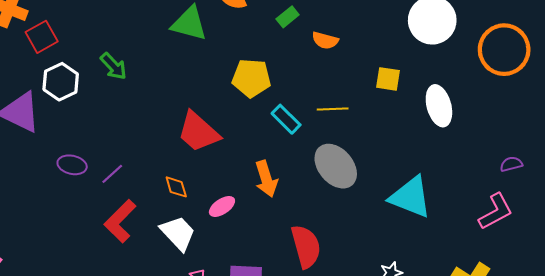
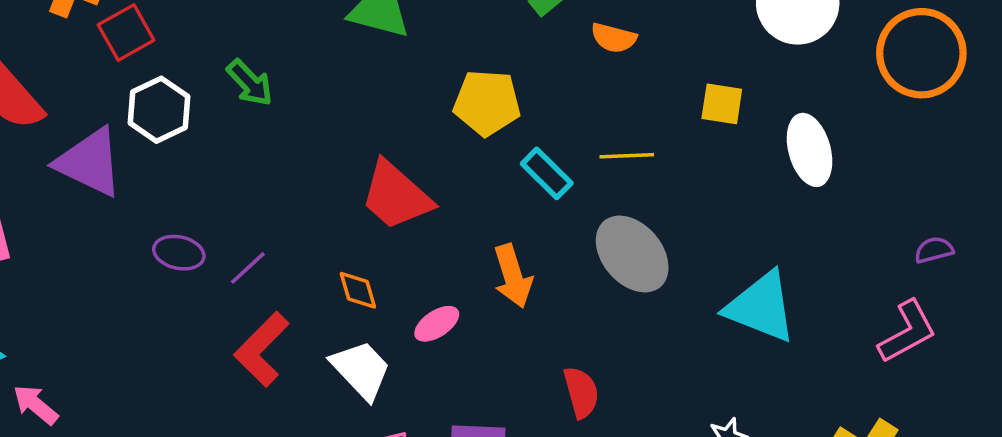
red semicircle: (306, 246) -> (581, 392), size x0.7

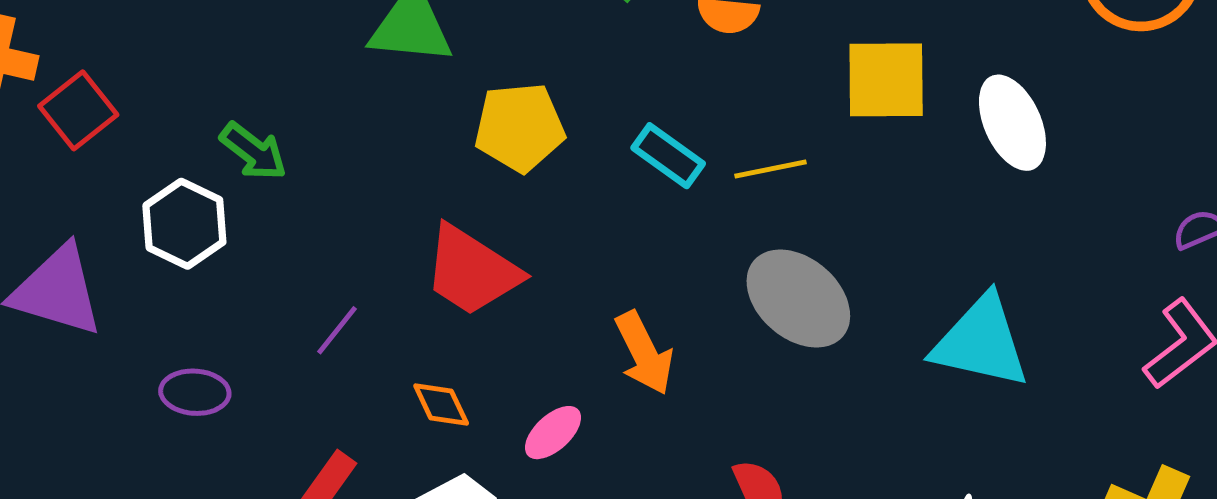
yellow pentagon: (487, 103) -> (520, 127), moved
yellow square: (722, 104) -> (886, 80), size x1.5
white hexagon: (159, 110) -> (184, 224), moved
cyan rectangle: (547, 173) -> (668, 156), moved
purple line: (248, 268) -> (337, 330), moved

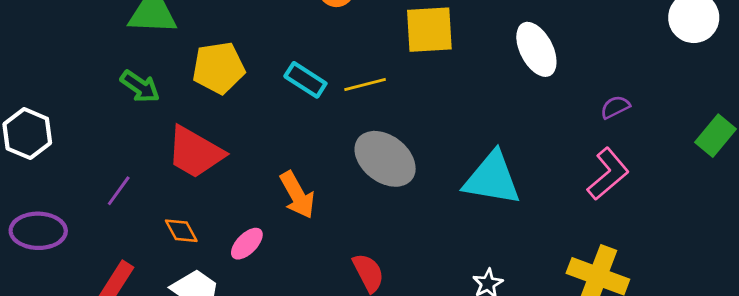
white ellipse: (1012, 123) -> (536, 49), moved
green arrow: (253, 151) -> (140, 87), moved
purple ellipse: (195, 392) -> (38, 231), size x1.4

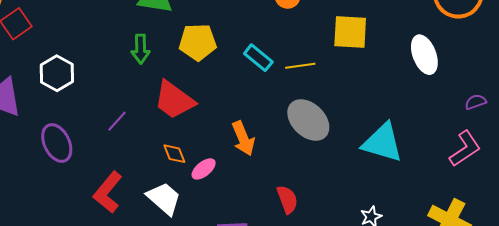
green arrow: (140, 87) -> (141, 49), turned 48
purple ellipse: (38, 231) -> (57, 143), turned 57
orange diamond: (181, 231) -> (174, 154), moved

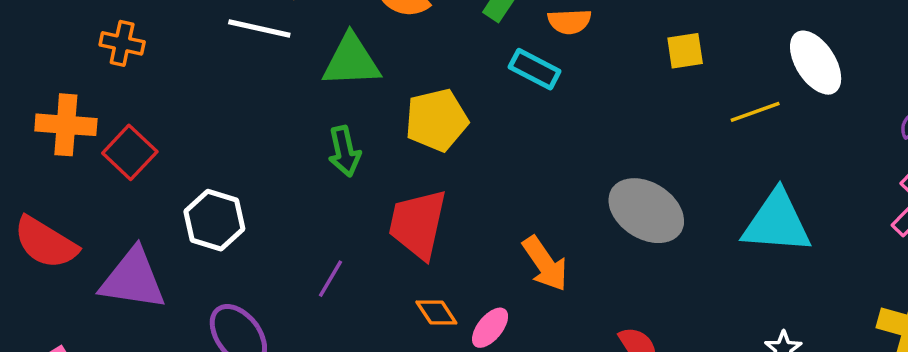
yellow square: (350, 32) -> (685, 51), size x0.6
cyan rectangle: (258, 58) -> (535, 69), moved
yellow line: (300, 66) -> (755, 112), moved
red trapezoid: (174, 100) -> (418, 224), turned 78

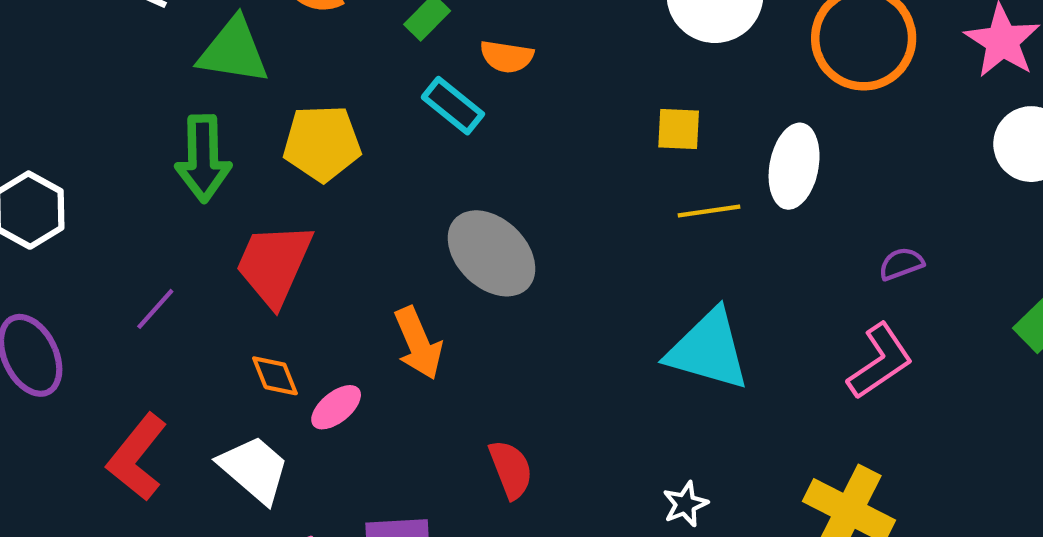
yellow square: (685, 51) -> (679, 129), moved
white ellipse: (816, 63) -> (794, 166), turned 32
green arrow: (344, 151) -> (203, 158), size x1.4
gray ellipse: (646, 211) -> (492, 253), moved

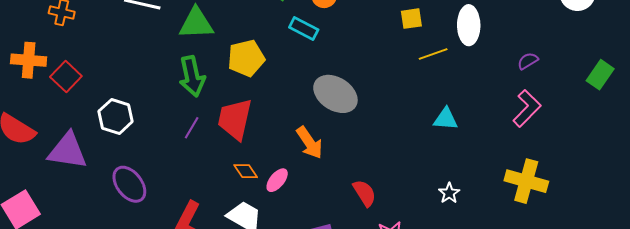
purple line: (155, 309) -> (192, 128), moved
cyan triangle: (708, 350) -> (446, 119), size x0.6

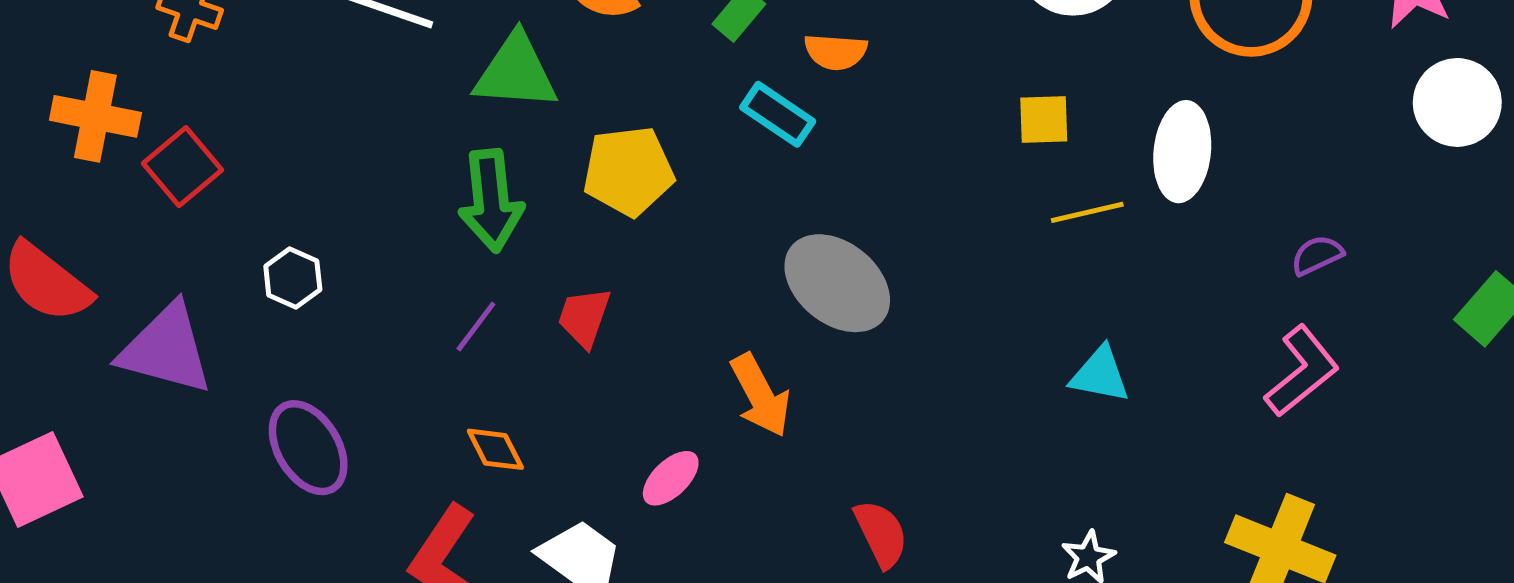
white hexagon: (116, 116) -> (293, 278), size x0.7
red trapezoid: (235, 119) -> (584, 317), size x0.6
orange diamond: (246, 171) -> (495, 449), moved

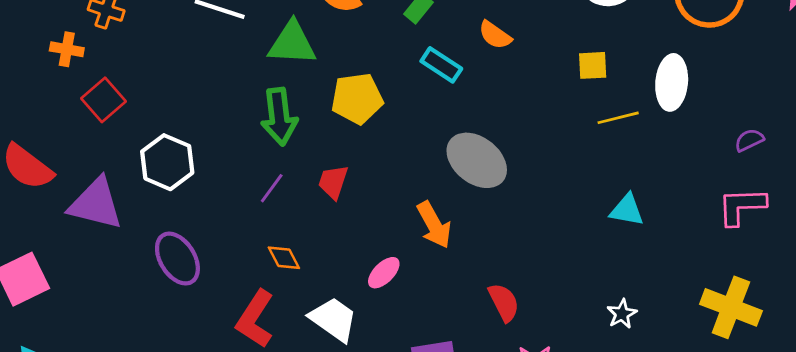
orange semicircle: (836, 52) -> (495, 35), moved, turned 32
orange cross: (95, 116) -> (67, 49), moved, size x0.7
white hexagon: (293, 278) -> (167, 162), size x1.6
pink L-shape: (1302, 371) -> (742, 206), turned -142

